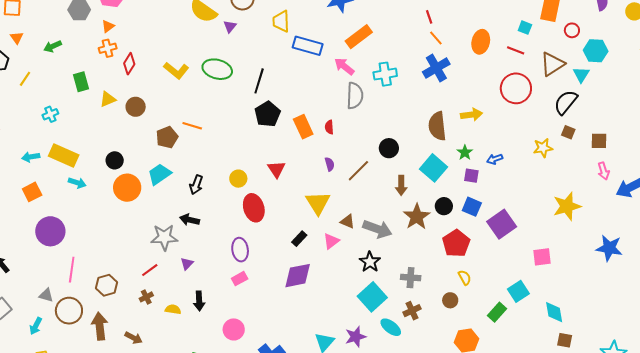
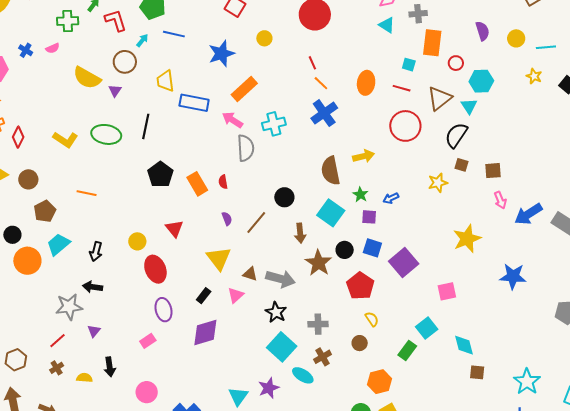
black line: (259, 81) -> (146, 126), moved
brown pentagon: (167, 137) -> (45, 211), moved
purple ellipse: (240, 250) -> (164, 310), moved

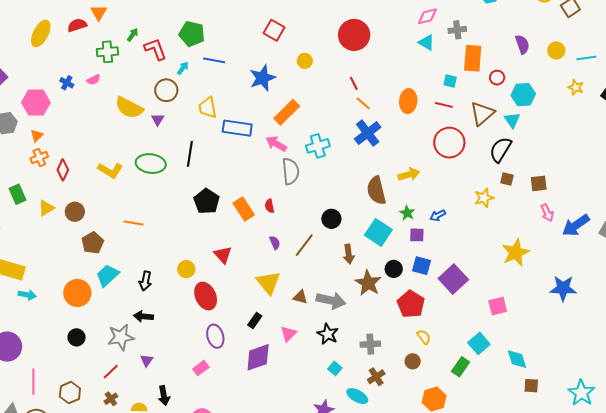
black circle: (12, 235) -> (77, 337), moved
pink triangle: (236, 295) -> (289, 334), moved
cyan square: (282, 347) -> (335, 368), size x0.5

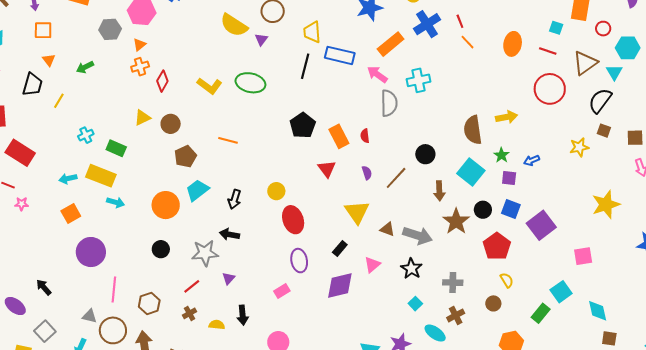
blue cross: (368, 133) -> (427, 24), moved
black line: (190, 154) -> (305, 66), moved
green rectangle: (17, 194) -> (116, 148), moved, turned -48
red triangle: (223, 255) -> (327, 169), moved

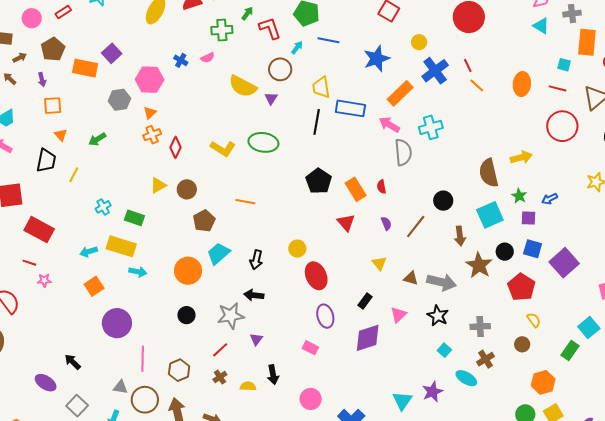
cyan square: (471, 172) -> (490, 215), turned 32
yellow triangle: (357, 212) -> (379, 263), size x0.6
pink rectangle: (282, 291) -> (310, 348), turned 63

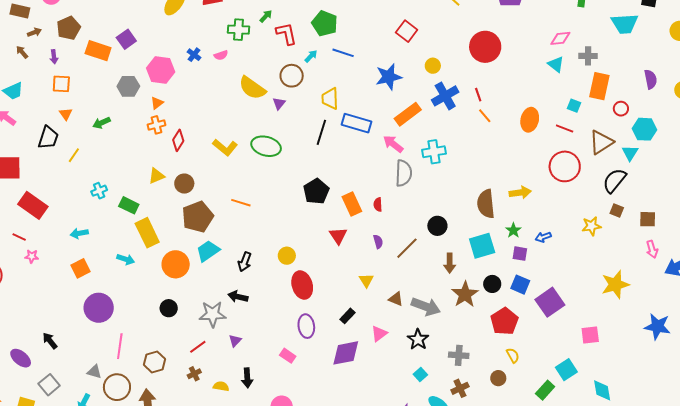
brown pentagon: (204, 221) -> (198, 217), size x1.4
yellow rectangle: (121, 246) -> (147, 233), moved, turned 40

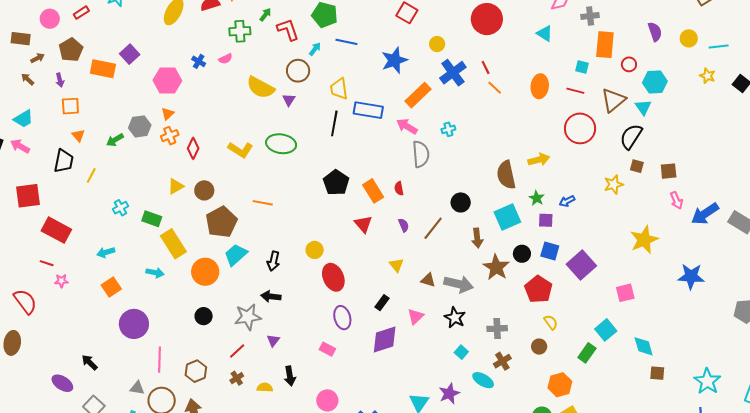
cyan triangle: (556, 64) -> (545, 33), moved
gray hexagon: (128, 86) -> (140, 126), moved
cyan cross: (434, 152) -> (448, 129), size x0.6

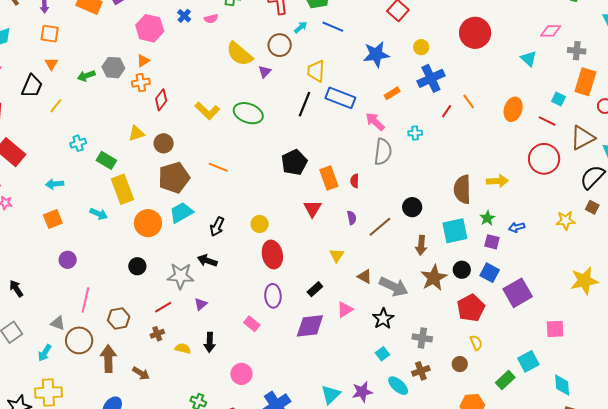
red line: (486, 67) -> (447, 111), moved, turned 48
orange rectangle: (418, 95) -> (392, 93), size x0.6
purple circle: (134, 324) -> (68, 260), size x0.6

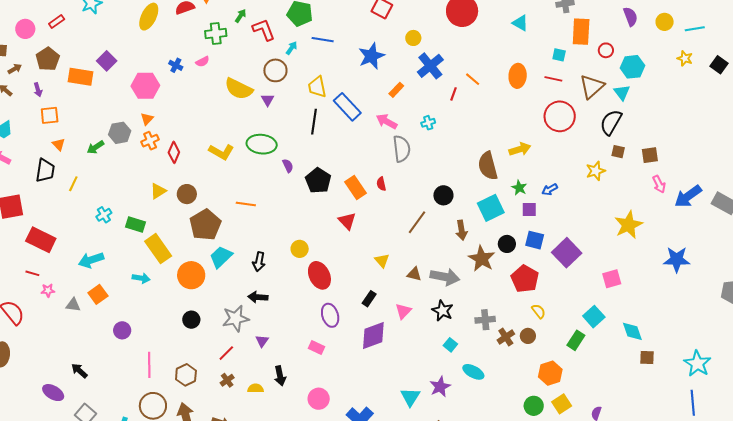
blue rectangle: (340, 98) -> (347, 107), turned 40
cyan arrow: (55, 184) -> (91, 260), size x1.4
purple semicircle: (352, 218) -> (288, 166), moved
gray triangle: (58, 323) -> (73, 305), moved
brown cross: (421, 371) -> (506, 337), moved

